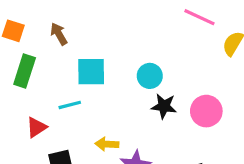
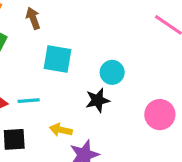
cyan line: (70, 105) -> (29, 101), moved
black star: (164, 106) -> (98, 100), moved, turned -30

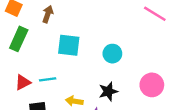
brown arrow: (33, 18) -> (48, 14), turned 42
black star: (98, 100) -> (108, 91), moved

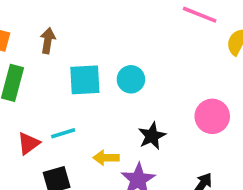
cyan circle: (112, 54) -> (131, 79), moved

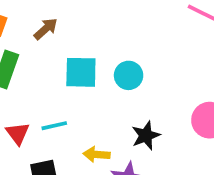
brown arrow: (48, 41) -> (46, 29), turned 35
red triangle: (29, 143) -> (18, 133), turned -35

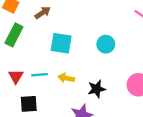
cyan circle: (129, 75) -> (106, 44), moved
yellow arrow: (97, 154) -> (66, 78), moved

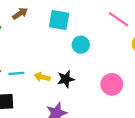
cyan square: (61, 43) -> (59, 20), moved
black star: (97, 89) -> (66, 79), moved

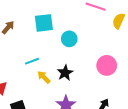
cyan line: (16, 73) -> (32, 61), moved
yellow arrow: (42, 77) -> (44, 77), turned 48

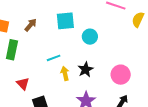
pink circle: (107, 65) -> (121, 75), moved
yellow arrow: (44, 77) -> (65, 73), turned 32

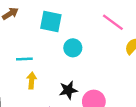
black star: (86, 70) -> (68, 90), moved

